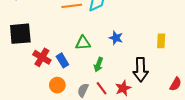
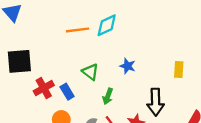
green triangle: (83, 43) -> (90, 72), turned 42
red cross: (42, 57) -> (44, 88), turned 30

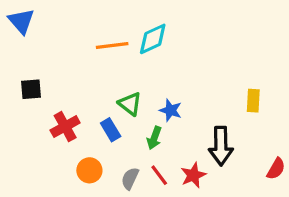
black square: (19, 61) -> (31, 89), size x0.6
blue star: (128, 66) -> (171, 110), moved
blue rectangle: (67, 92) -> (111, 130), moved

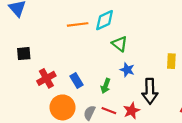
green triangle: (130, 104) -> (120, 44), moved
blue star: (171, 110) -> (127, 70), moved
orange circle: (89, 170) -> (63, 107), size x1.5
red line: (159, 175) -> (109, 111), turned -32

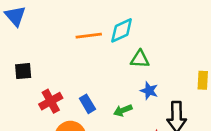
green triangle: (120, 44) -> (140, 59), turned -35
green arrow: (106, 86) -> (123, 110), turned 48

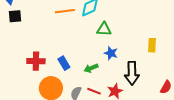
black square: (23, 71) -> (15, 16), moved
red cross: (51, 101) -> (36, 61), turned 30

